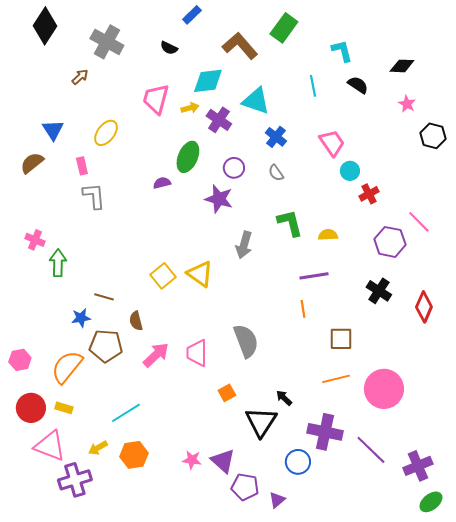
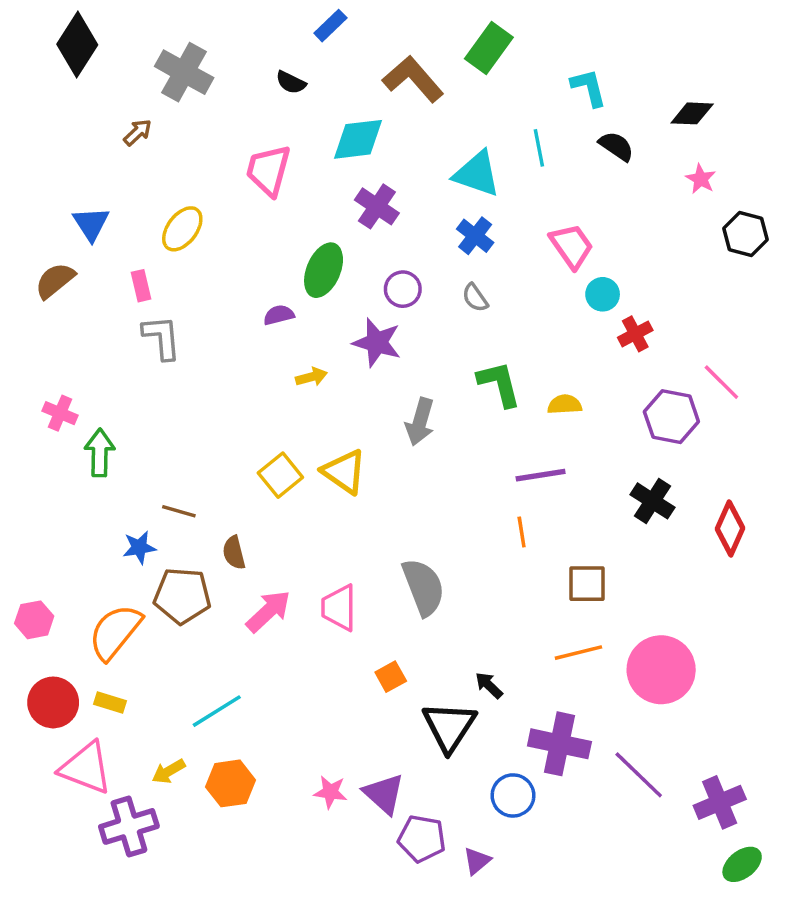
cyan triangle: (256, 101) -> (477, 174), moved
yellow arrow: (190, 108) -> (311, 377), moved

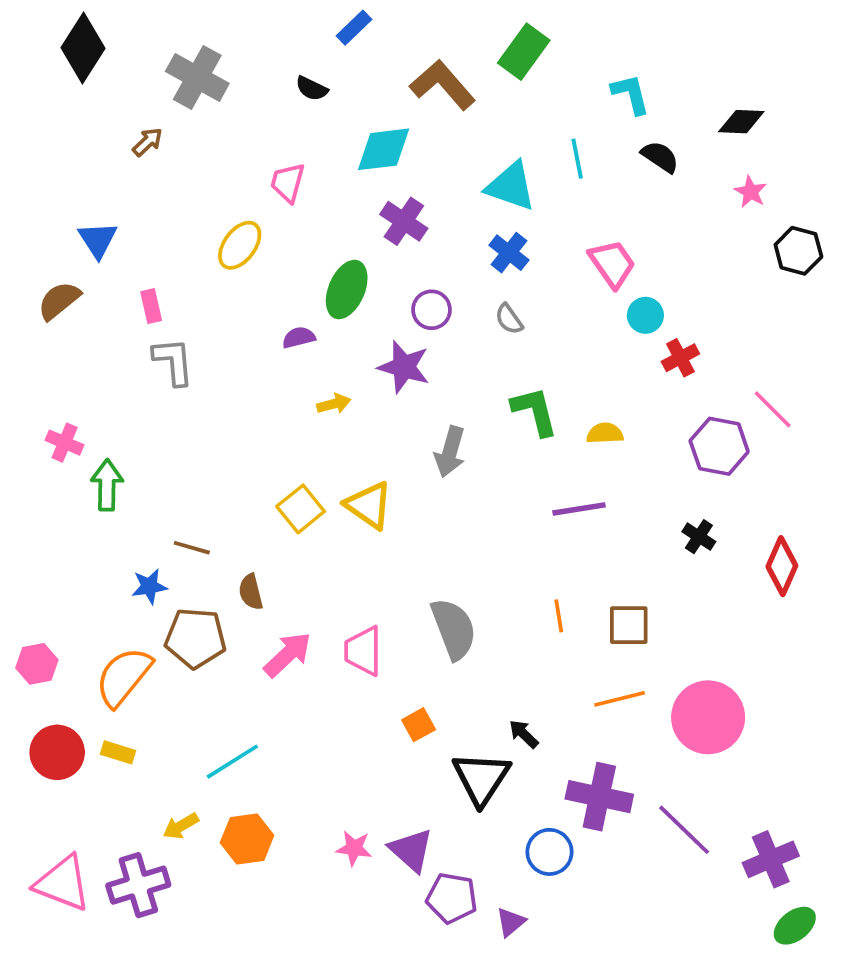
pink trapezoid: (268, 170) -> (288, 183), size x0.7
yellow ellipse: (182, 229) -> (240, 245), moved
black cross: (652, 501) -> (699, 537), size x0.7
orange line: (522, 532) -> (559, 616), moved
pink triangle: (86, 768) -> (63, 883), moved

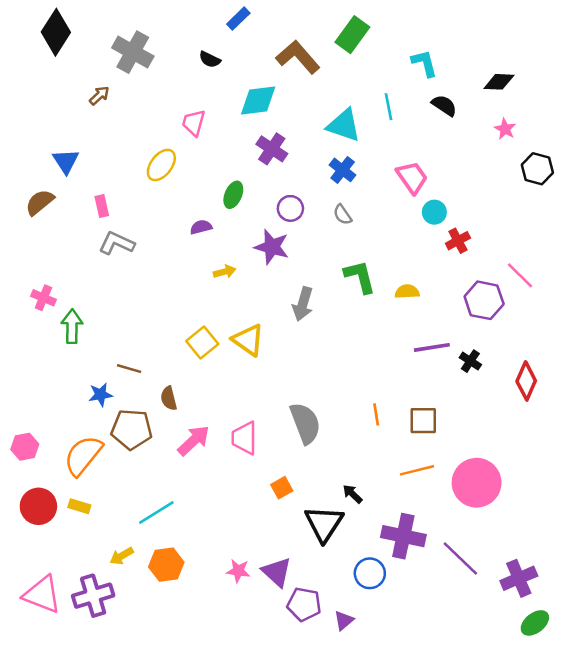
green ellipse: (347, 290) -> (233, 195), size x0.7
gray L-shape: (173, 361) -> (117, 243), turned -60
purple line: (579, 509) -> (432, 347), moved

